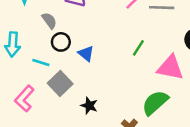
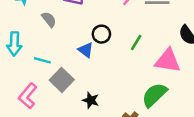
black circle: (61, 42) -> (101, 34), moved

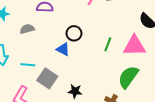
gray semicircle: (49, 19) -> (27, 29), turned -56
green line: (136, 43) -> (108, 44), moved

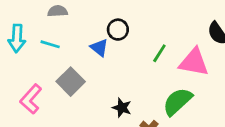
cyan line: (28, 65) -> (50, 44), moved
black star: (75, 91) -> (122, 108), moved

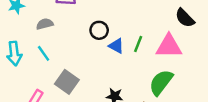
cyan line: (50, 44) -> (44, 53), turned 49
blue triangle: (99, 48) -> (116, 46), moved

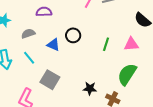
blue triangle: (116, 46) -> (53, 45), moved
pink triangle: (169, 46) -> (131, 44), size x0.7

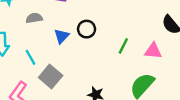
blue triangle: (53, 45) -> (61, 36), turned 40
cyan line: (29, 58) -> (30, 57), moved

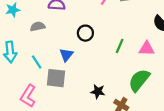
blue triangle: (61, 36) -> (66, 55), moved
gray square: (51, 76) -> (56, 78), turned -30

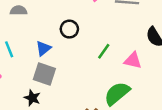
gray square: (56, 78) -> (44, 74), moved
black star: (98, 91) -> (32, 98), moved

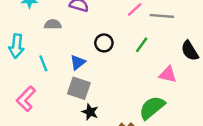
green line: (104, 51) -> (142, 45), moved
black star: (32, 98) -> (90, 112), moved

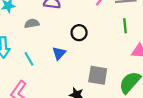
green line: (142, 45) -> (125, 26), moved, turned -32
gray square: (79, 88) -> (98, 75), moved

